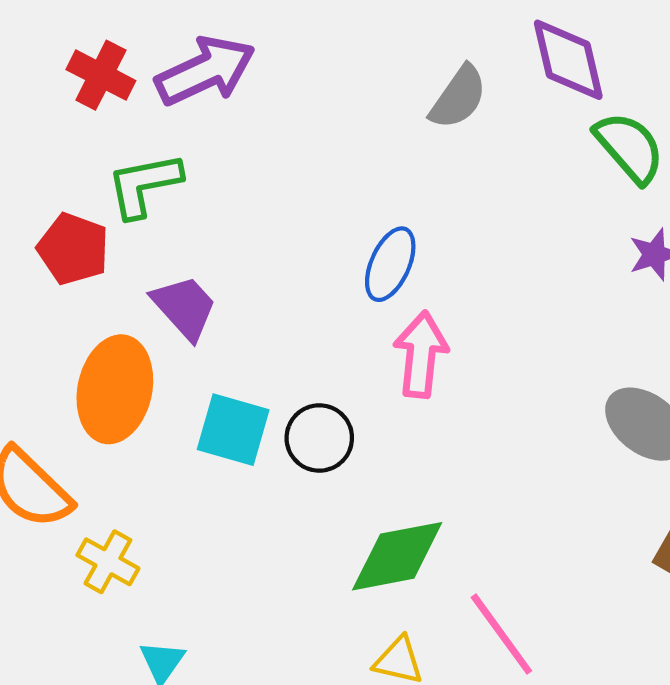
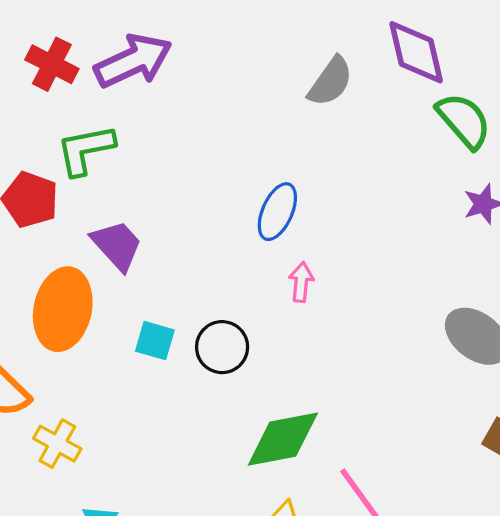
pink arrow: (421, 355) -> (301, 282), size x0.6
cyan square: (233, 430) -> (155, 341), size x0.7

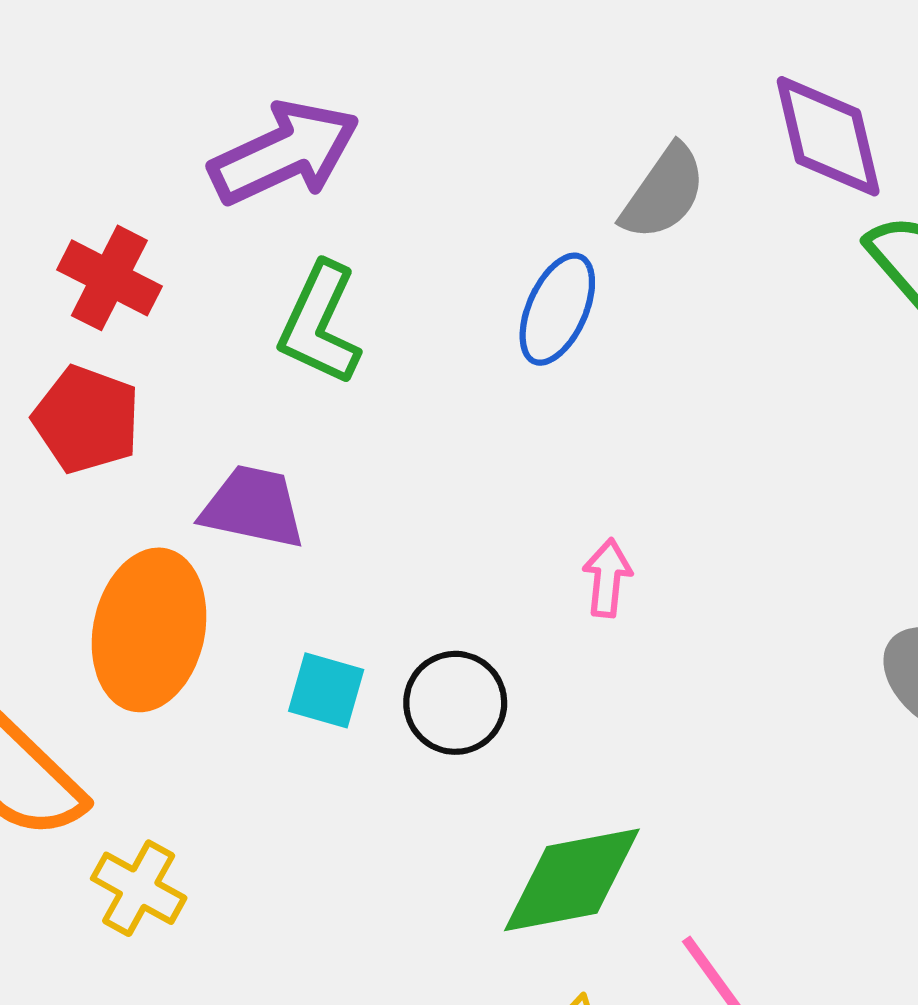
red cross: (52, 64) -> (109, 278), moved
green L-shape: (85, 150) -> (320, 324), moved, turned -54
blue ellipse: (277, 212) -> (557, 309), moved
purple trapezoid: (117, 245) -> (253, 507), turned -36

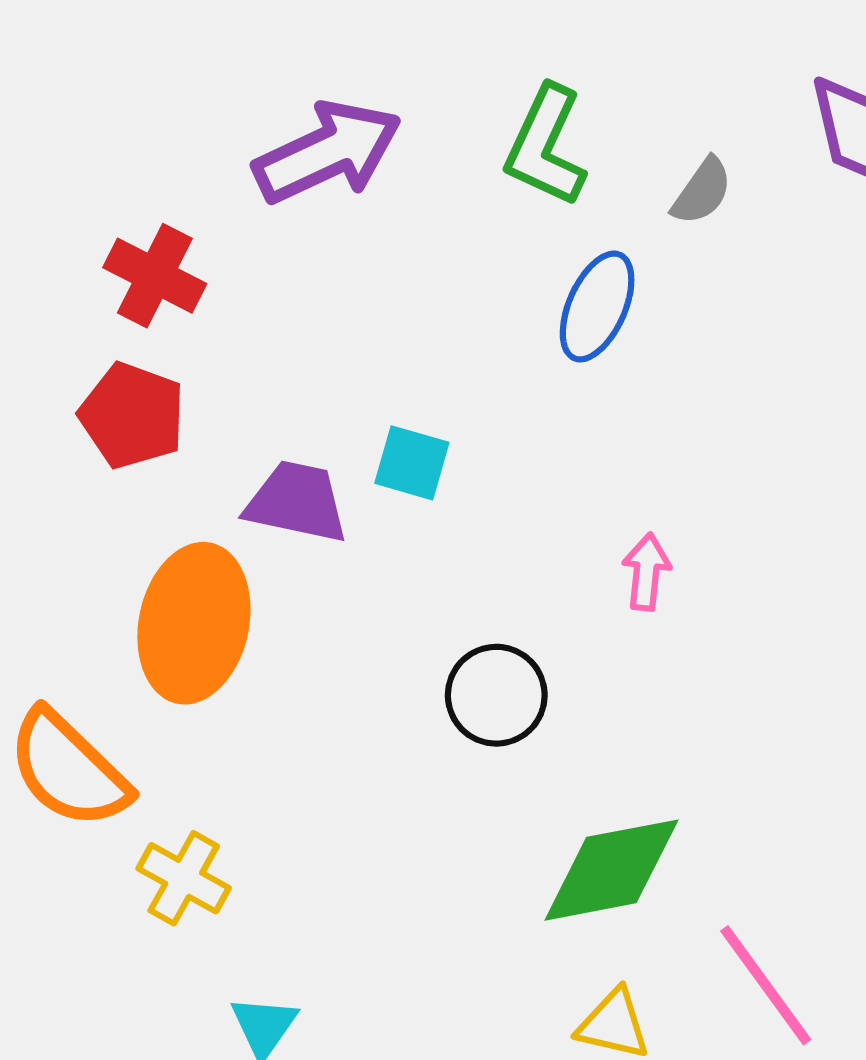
gray semicircle: (664, 192) -> (702, 191), size x0.7
green L-shape: (320, 324) -> (546, 146), moved
cyan square: (326, 690) -> (412, 463), moved

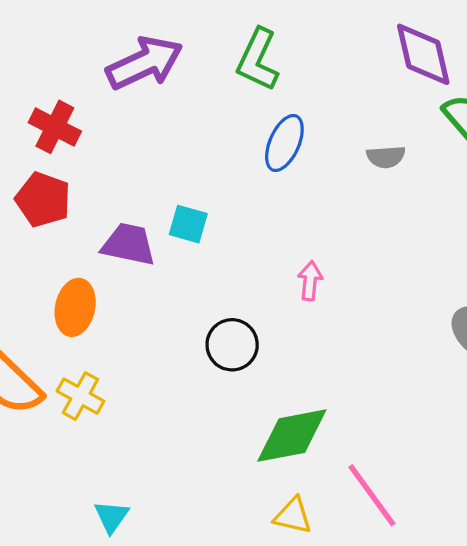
gray semicircle: (702, 191) -> (386, 157), moved, turned 51
orange ellipse: (194, 623) -> (75, 307), size x0.7
yellow cross: (184, 878) -> (80, 396), moved

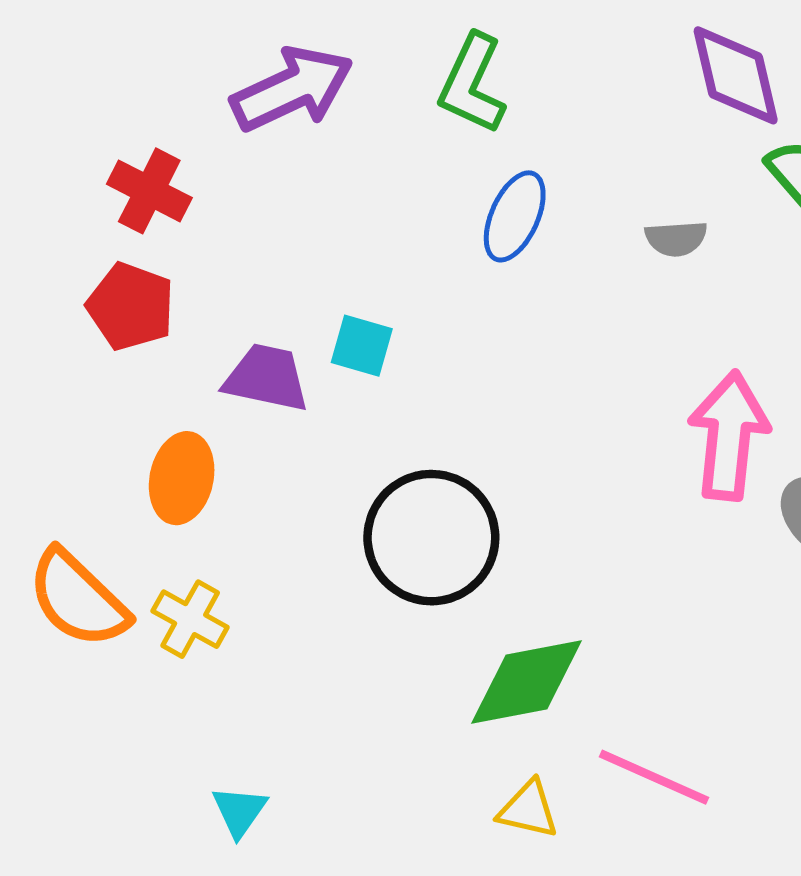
pink arrow: (310, 281) -> (729, 436), moved, size x2.0
black circle: (232, 345) -> (431, 538), size x1.6
pink line: (372, 495) -> (654, 777), turned -30

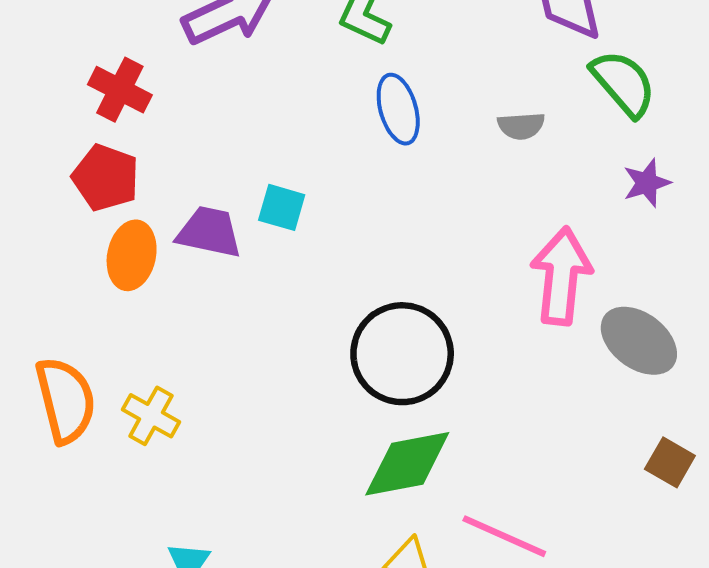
blue ellipse: (515, 216) -> (398, 109), turned -40
orange ellipse: (182, 478) -> (132, 255), moved
black circle: (431, 538) -> (402, 354), moved
orange semicircle: (78, 599) -> (66, 400), turned -148

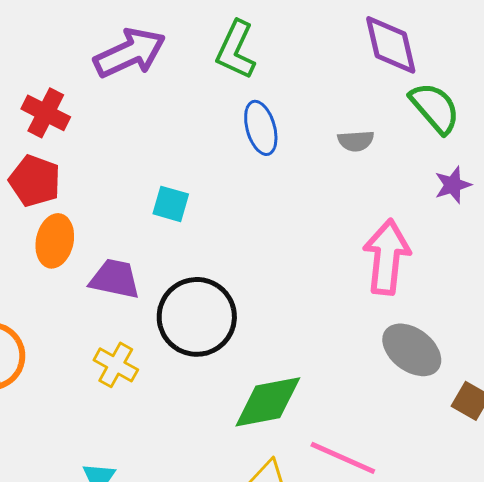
purple trapezoid: (209, 232) -> (115, 279), moved
gray ellipse: (639, 341) -> (412, 350), moved
black circle: (402, 354) -> (197, 317), moved
yellow cross: (151, 416) -> (116, 365), moved

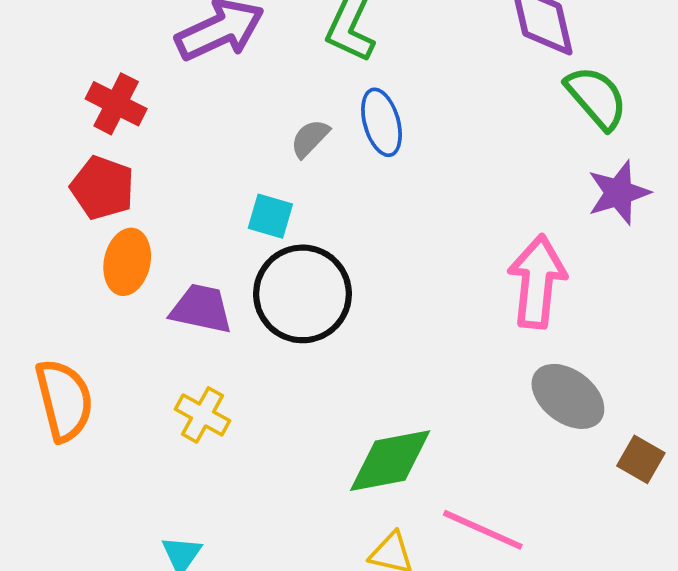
gray semicircle: (356, 141) -> (310, 138), moved, turned 138
purple star: (453, 185) -> (619, 193), size x1.4
black circle: (197, 317) -> (303, 294), moved

